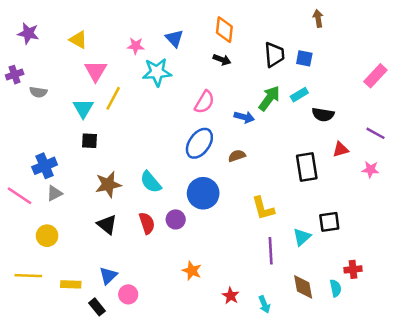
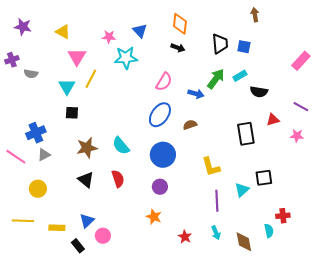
purple circle: (176, 219) -> (160, 187), moved
brown diamond: (303, 287) -> (244, 242), moved
cyan arrow: (264, 304) -> (216, 233), moved

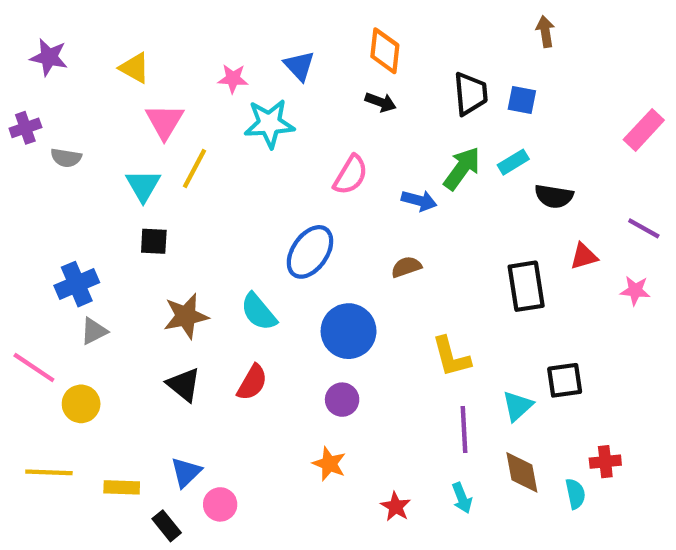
blue ellipse: (160, 115) -> (310, 252), moved
pink line: (16, 157) -> (34, 367), moved
red semicircle: (118, 179) -> (252, 382), turned 48
brown diamond: (244, 242) -> (522, 472), moved

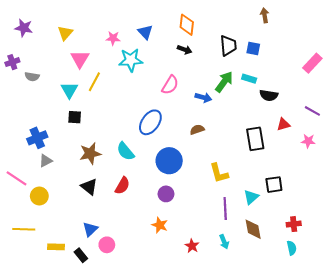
yellow triangle: (135, 68) -> (65, 33), turned 42
cyan rectangle: (513, 162) -> (249, 79), turned 48
yellow rectangle: (122, 487) -> (56, 247), moved
cyan semicircle: (575, 494) -> (292, 248), moved

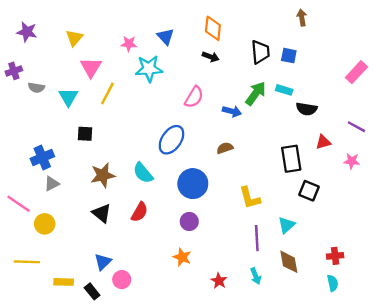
cyan triangle: (69, 90) -> (68, 97), moved
black square: (274, 185) -> (309, 191), moved, turned 30

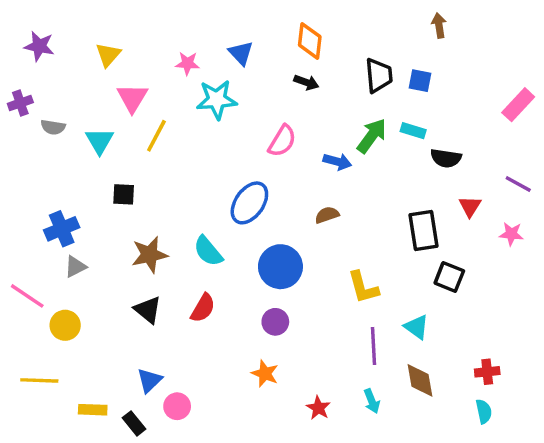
red triangle: (323, 142) -> (470, 206), turned -42
cyan triangle: (286, 225) -> (417, 327), turned -42

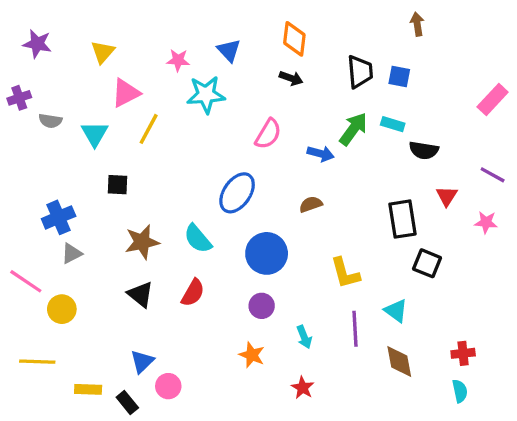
pink triangle: (132, 98) -> (126, 93), turned 32
cyan arrow: (372, 401) -> (304, 337), moved

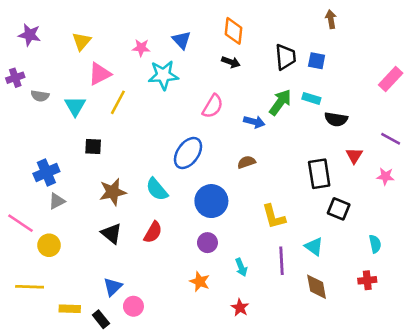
cyan semicircle: (460, 391) -> (375, 244), moved

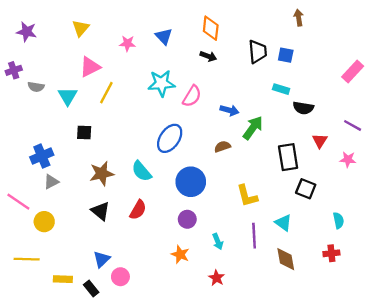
yellow triangle: (81, 41) -> (81, 28), moved
cyan star: (163, 75) -> (161, 83), moved
green arrow: (280, 102) -> (253, 128), moved

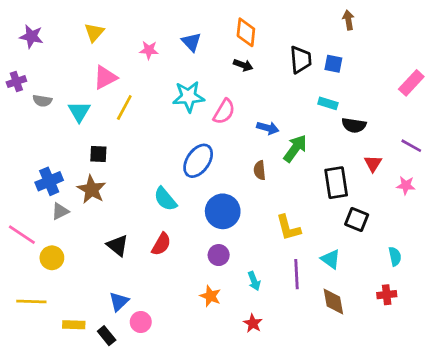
brown semicircle: (222, 147) -> (260, 170), turned -77
brown star: (102, 174) -> (92, 189), moved, turned -30

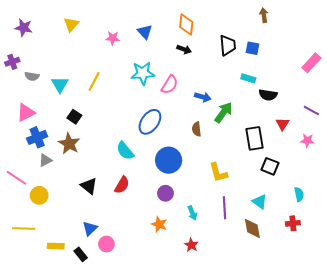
pink triangle: (105, 77) -> (26, 113), moved
black square: (98, 154) -> (74, 117), turned 32
cyan triangle: (331, 259) -> (260, 202), moved

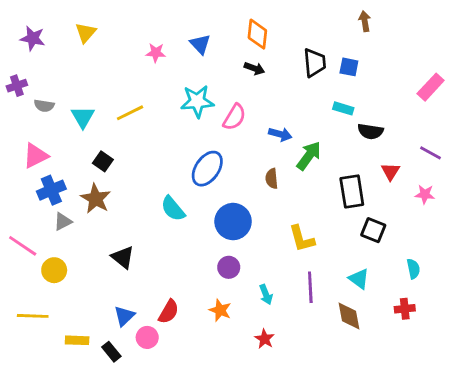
yellow triangle: (71, 25) -> (86, 33), moved
yellow line: (94, 81) -> (130, 113), turned 36
red semicircle: (122, 185) -> (169, 312), moved

